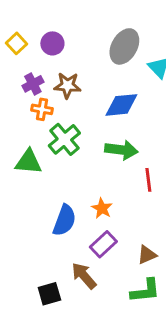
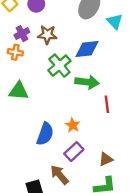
orange cross: (42, 109) -> (15, 52), moved
green cross: (64, 139) -> (59, 66), moved

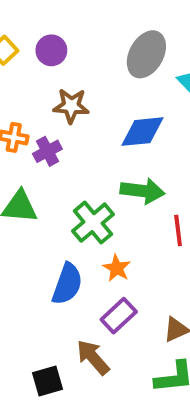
purple cross: (22, 34) -> (47, 151), moved
green cross: (59, 66) -> (93, 223), moved

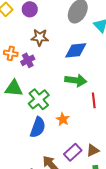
green cross: (93, 223) -> (39, 99), moved
purple rectangle: (119, 316) -> (73, 152), moved

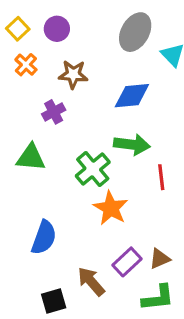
orange cross: (11, 53) -> (26, 65), moved, turned 32
green cross: (39, 99) -> (93, 169), moved
orange star: (63, 119) -> (111, 208), size x1.5
blue semicircle: (38, 127) -> (44, 237), moved

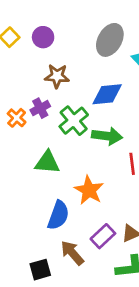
orange cross: (26, 65) -> (17, 118), moved
green triangle: (31, 158) -> (47, 162), moved
green cross: (93, 169) -> (74, 121), moved
blue semicircle: (44, 237) -> (58, 215), moved

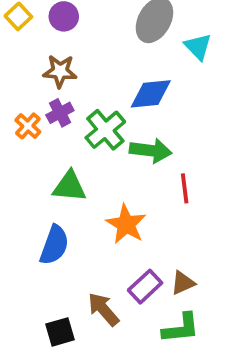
brown star: (57, 76) -> (60, 71), moved
blue semicircle: (58, 215) -> (54, 245), moved

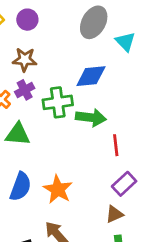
green cross: (105, 130) -> (58, 102), turned 32
green triangle: (69, 186) -> (18, 134), moved
orange star: (126, 224) -> (58, 189), moved
purple rectangle: (145, 287) -> (124, 184), moved

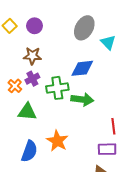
red line: (116, 145) -> (113, 126), moved
purple rectangle: (124, 184) -> (107, 149), turned 42
orange star: (58, 189) -> (57, 141), moved

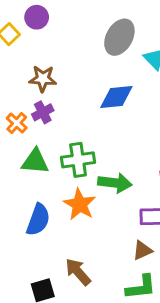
purple circle: (35, 26) -> (37, 17), moved
green cross: (57, 88) -> (78, 160), moved
green arrow: (82, 99) -> (115, 183), moved

